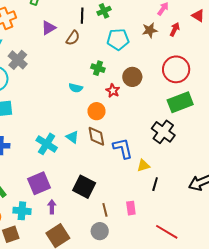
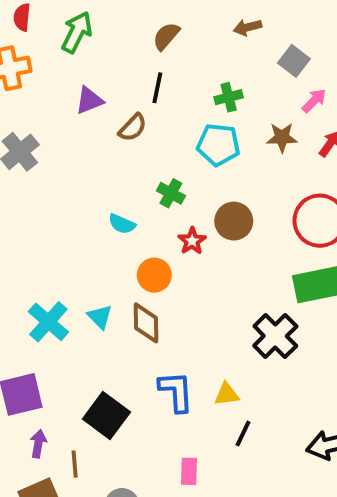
green cross: (104, 11) -> (229, 97), moved
blue L-shape: (123, 148) -> (176, 391), moved
brown line: (105, 210) -> (75, 464), moved

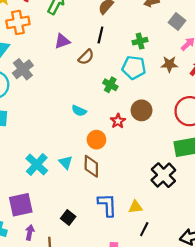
green cross: (171, 193) -> (110, 85), moved
black square: (106, 415) -> (68, 218), size x0.6

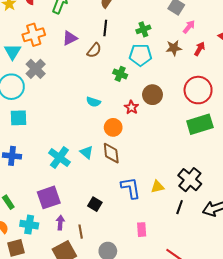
orange cross: (18, 22) -> (34, 35), moved
black cross: (163, 175) -> (190, 180), moved
black line: (144, 229) -> (180, 207), moved

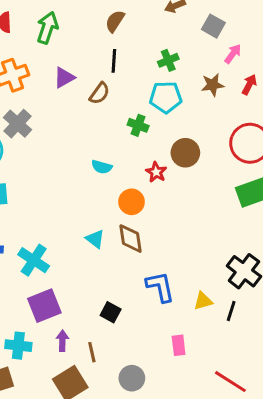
cyan cross: (59, 158) -> (34, 260), moved
yellow triangle: (158, 187) -> (203, 301), moved

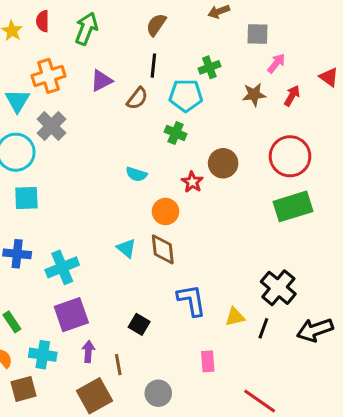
gray square: (213, 26) -> (257, 34), turned -30
cyan pentagon: (166, 97) -> (186, 95), moved
cyan cross: (34, 260) -> (62, 267), turned 32

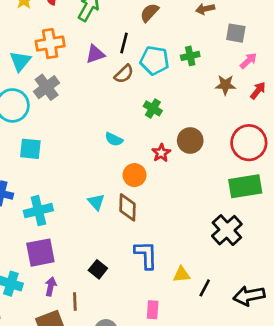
black line: (153, 66) -> (124, 43), moved
cyan pentagon: (186, 95) -> (155, 60), moved
cyan square: (26, 198) -> (30, 149), moved
black cross: (278, 288) -> (227, 230), moved

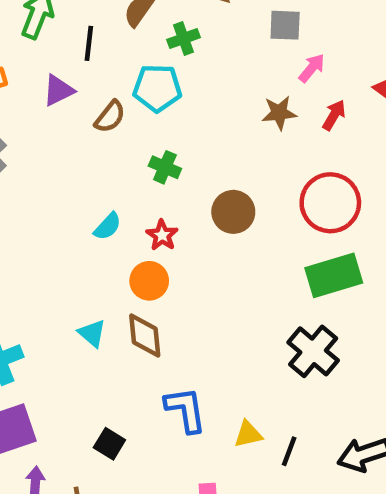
black line: (124, 43) -> (89, 43), moved
green cross: (190, 56) -> (183, 39), moved
cyan semicircle: (114, 139) -> (108, 226), turned -66
red star: (161, 153) -> (162, 235), moved

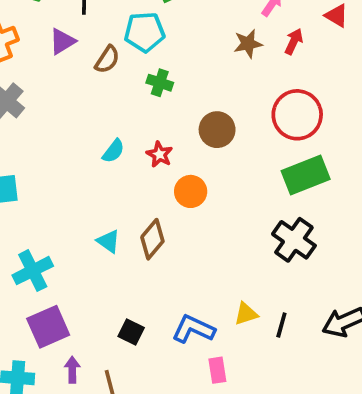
green cross: (165, 167) -> (160, 83), moved
orange circle: (149, 281) -> (191, 191), moved
brown diamond: (145, 336) -> (152, 239), turned 51
blue L-shape: (186, 410) -> (193, 329), moved, turned -51

